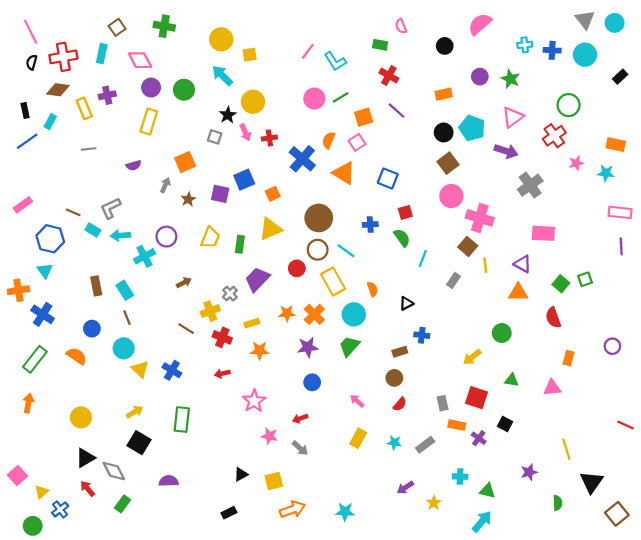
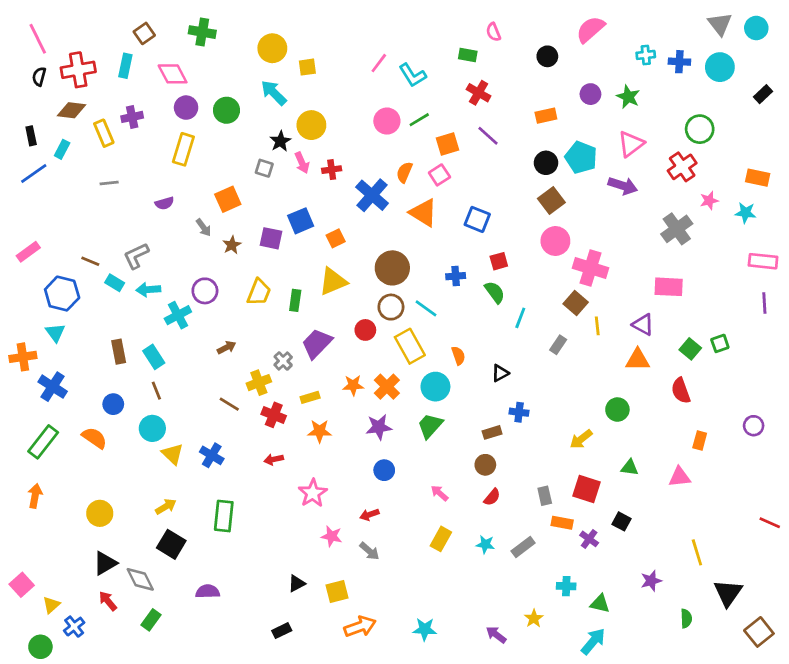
gray arrow: (165, 185) -> (204, 228), turned 120
gray cross: (530, 185) -> (677, 229), moved
purple arrow: (405, 488) -> (496, 635), moved, turned 70

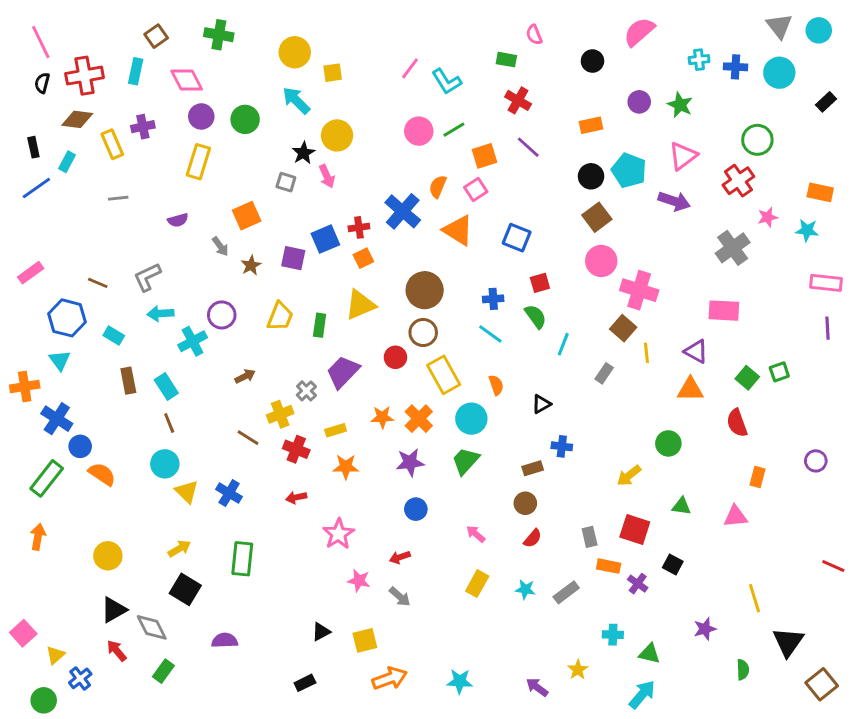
red cross: (332, 170) -> (359, 227), moved
cyan rectangle: (115, 283) -> (114, 335), moved
cyan line: (426, 308) -> (490, 334), moved
blue circle: (113, 404) -> (80, 446), moved

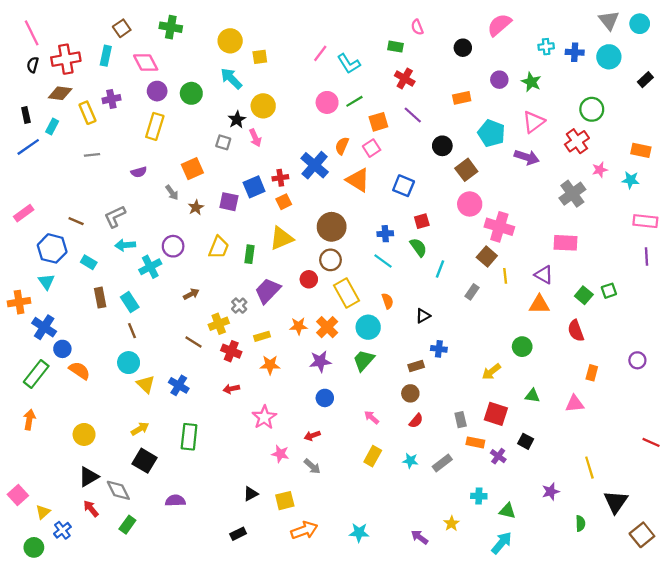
black circle: (591, 176) -> (442, 146), moved

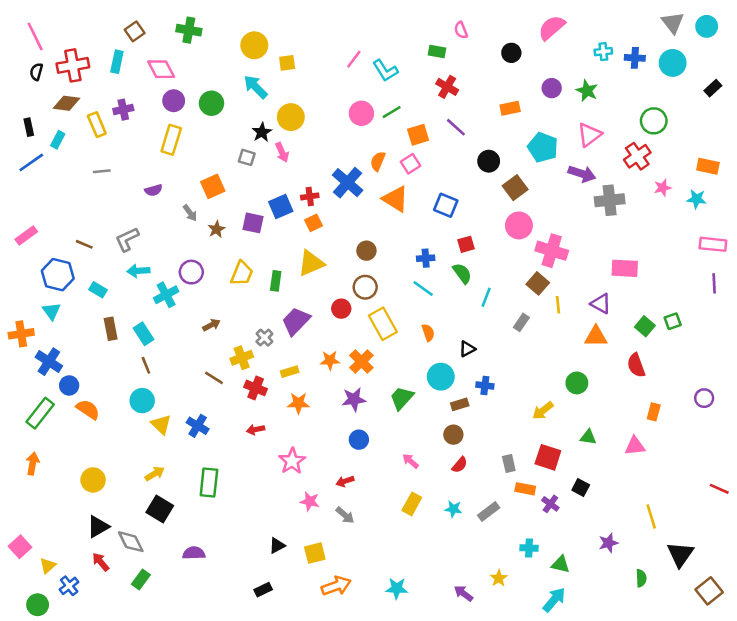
gray cross: (572, 194) -> (610, 200), moved, turned 30
brown circle: (332, 227) -> (366, 251), size x0.6
cyan circle: (368, 327) -> (441, 377), moved

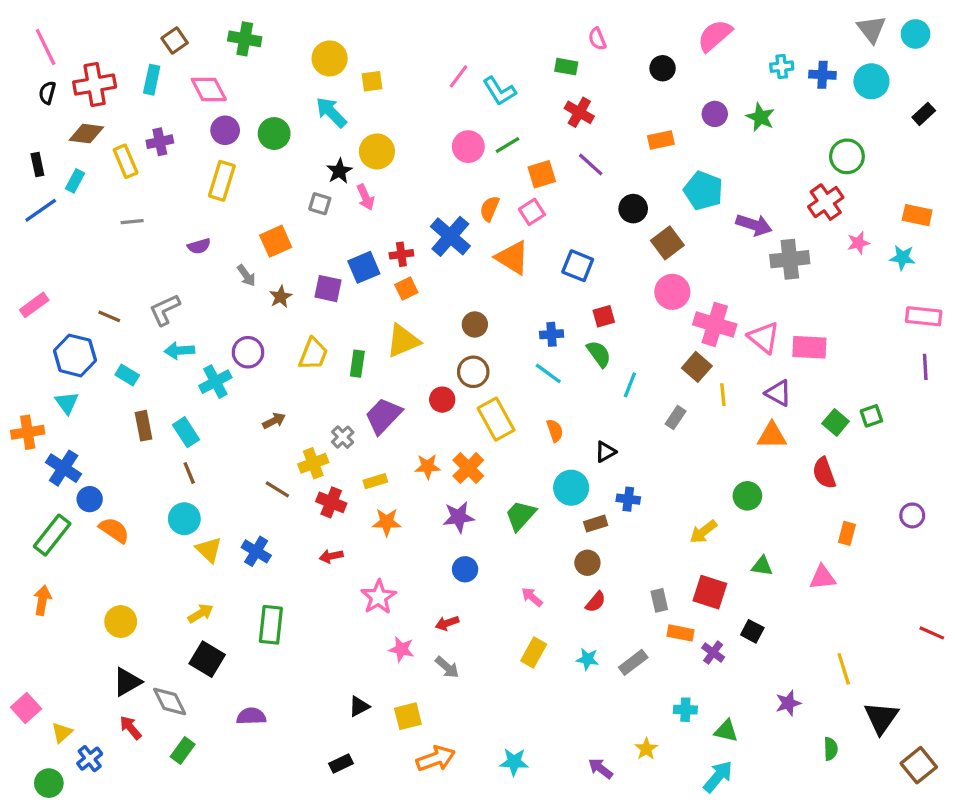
pink triangle: (589, 135) -> (764, 338), moved, turned -44

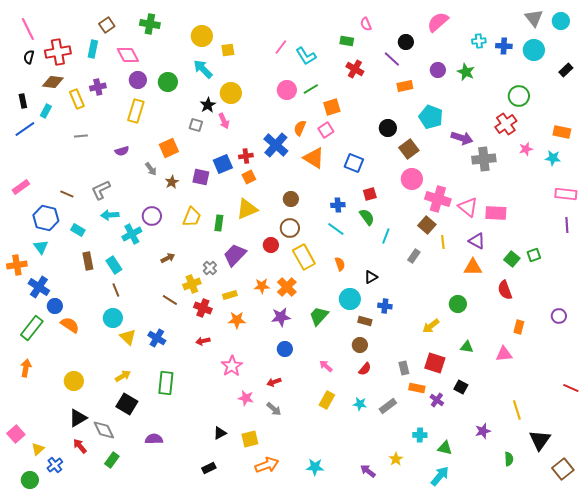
purple line: (591, 165) -> (392, 59), moved
brown rectangle: (596, 524) -> (365, 321), turned 32

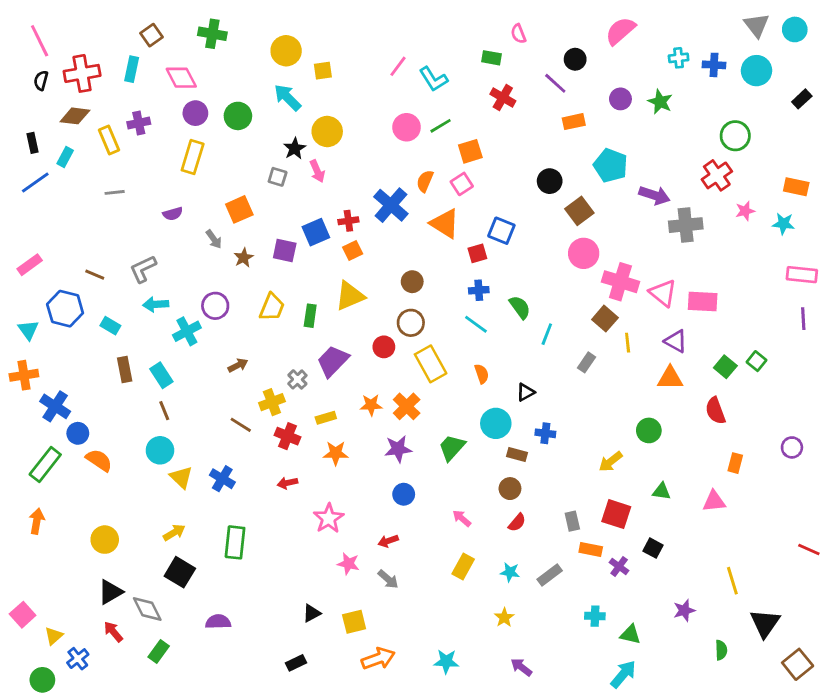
red square: (370, 194) -> (477, 253), moved
cyan triangle: (41, 247) -> (28, 330), moved
green square: (534, 255) -> (756, 361), turned -32
yellow star: (396, 459) -> (504, 618), moved

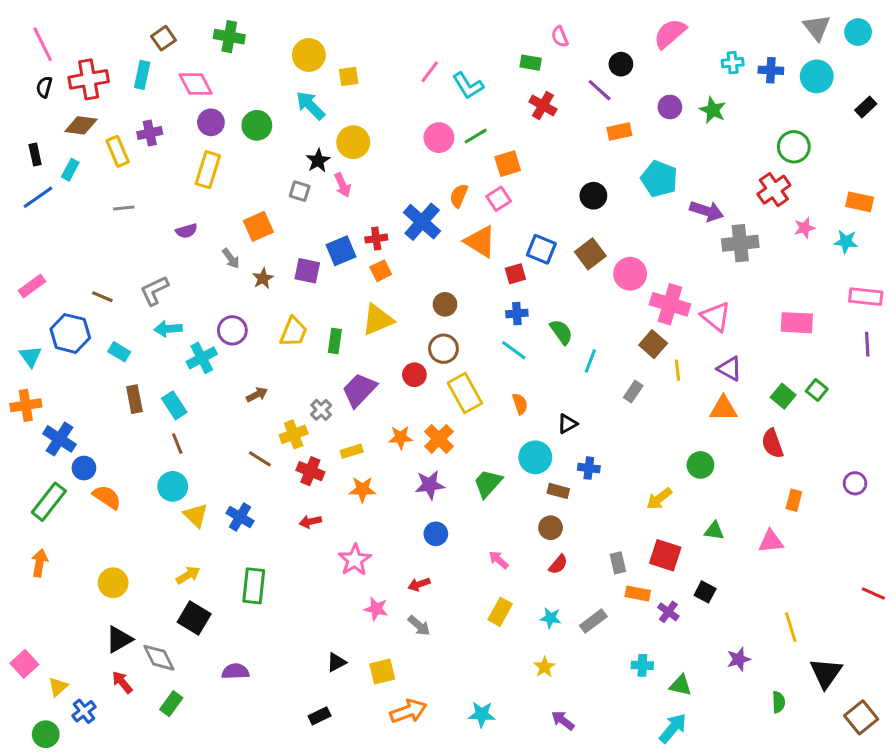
brown square: (579, 211) -> (590, 254), moved
pink rectangle: (703, 302) -> (797, 323), moved

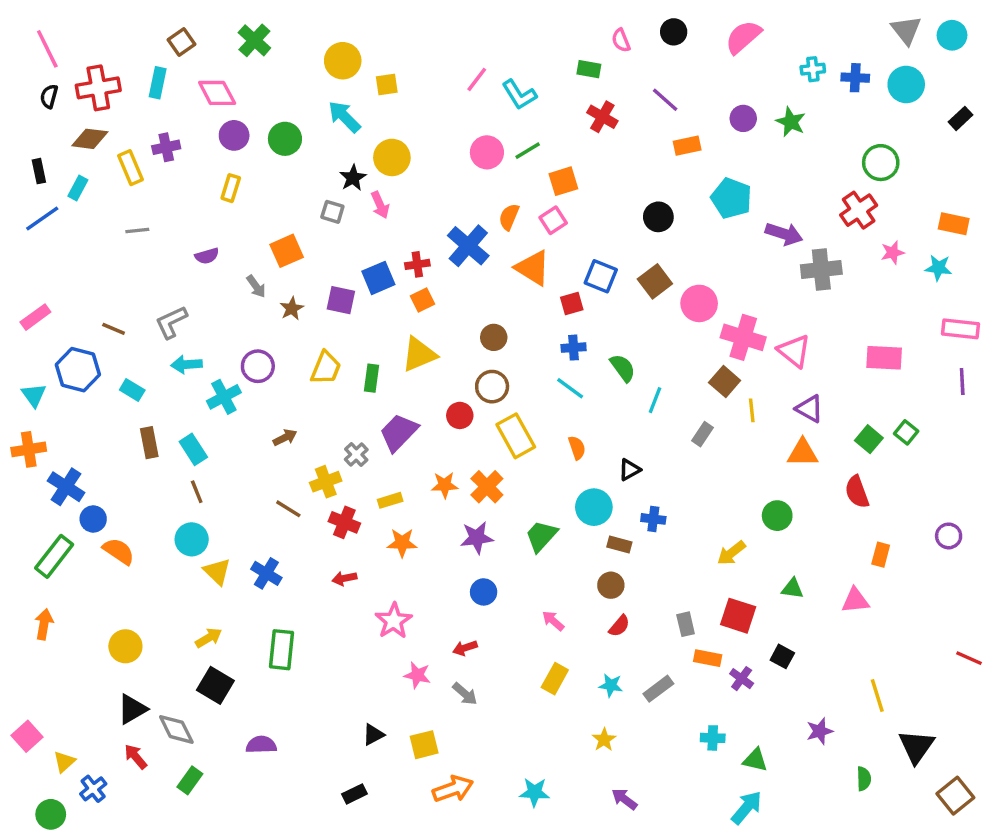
green cross: (229, 37) -> (254, 40), turned 32
black circle: (621, 64) -> (674, 32), moved
yellow rectangle: (208, 170) -> (231, 188), size x0.7

